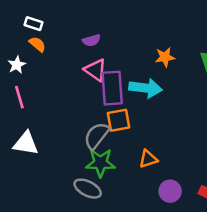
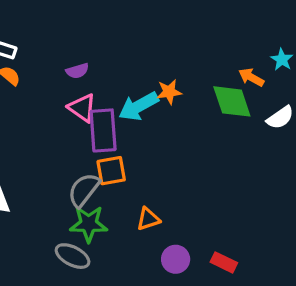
cyan arrow: (146, 88) -> (139, 106), moved, turned 144

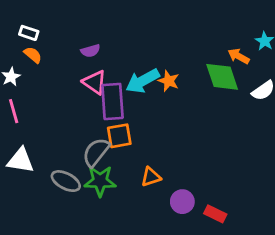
orange star: (169, 92) -> (169, 81), moved, turned 30
gray ellipse: (73, 256) -> (66, 181), moved
purple circle: (176, 259) -> (182, 202), moved

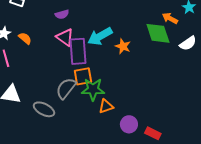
orange semicircle: (33, 55) -> (25, 38), moved
orange star: (169, 81) -> (123, 46), moved
green star: (100, 181) -> (93, 89), moved

